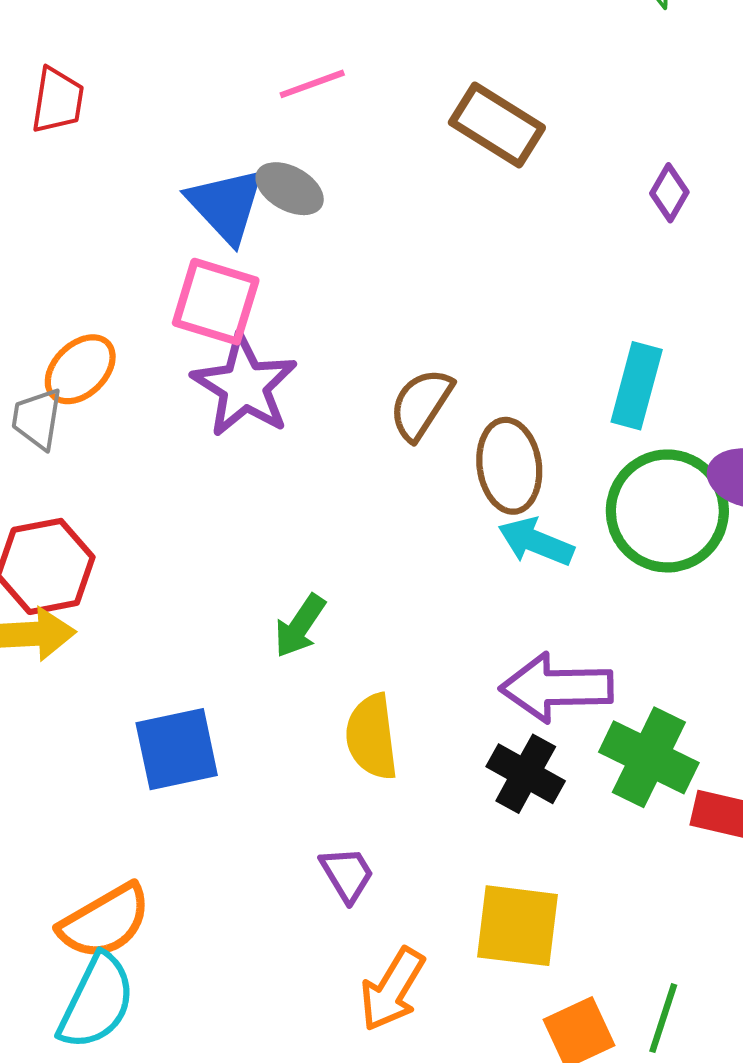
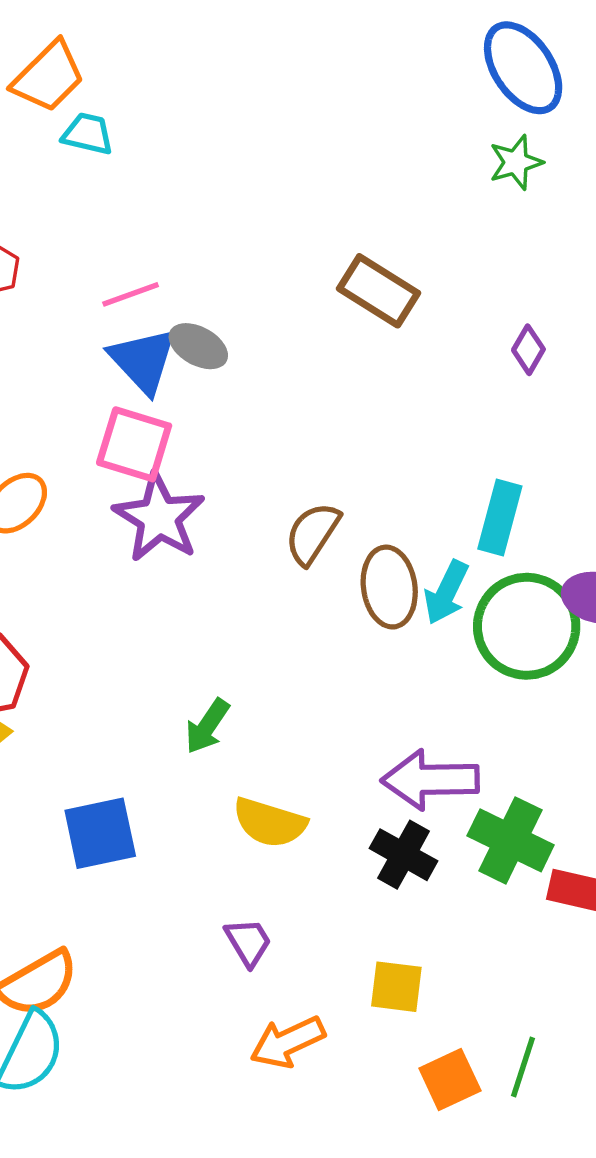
pink line: (312, 84) -> (131, 294), moved
cyan arrow: (536, 542) -> (446, 592), moved, turned -86
yellow semicircle: (372, 737) -> (270, 823), turned -66
yellow square: (517, 926) -> (396, 987), size x0.7
orange arrow: (392, 989) -> (288, 1042), turned 34

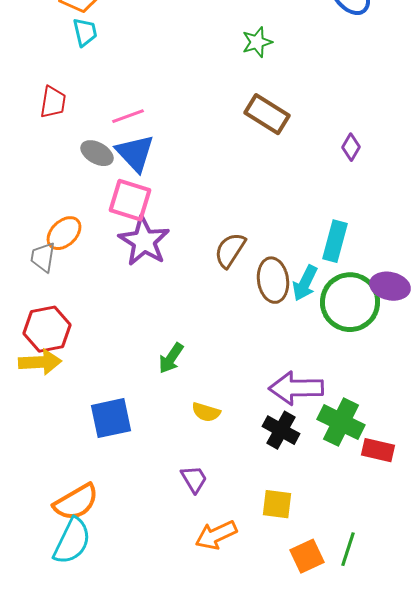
cyan trapezoid: (88, 134) -> (85, 32), moved, turned 64
green star: (516, 162) -> (257, 42), moved
gray ellipse: (198, 346) -> (97, 153), moved
yellow semicircle: (270, 823) -> (206, 412), size x0.7

